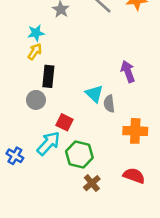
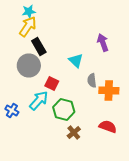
yellow arrow: (35, 52) -> (28, 26), size x1.5
black rectangle: (48, 76) -> (39, 46), turned -36
gray circle: (36, 100) -> (29, 66), size x1.5
gray semicircle: (109, 104) -> (92, 80), moved

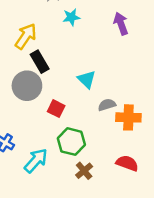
cyan star: (29, 12) -> (71, 17), moved
purple arrow: (103, 42) -> (121, 24), moved
gray semicircle: (92, 80) -> (107, 105), turned 80
cyan arrow: (39, 100) -> (36, 161), moved

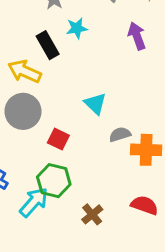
yellow arrow: (26, 36) -> (25, 71), moved, turned -100
black rectangle: (40, 62) -> (48, 45), moved
green hexagon: (71, 142) -> (54, 181), moved

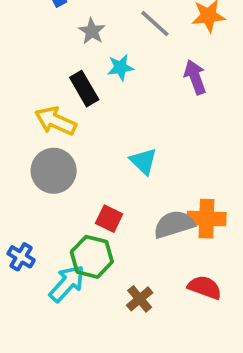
gray semicircle: (120, 134) -> (174, 224), moved, size x1.5
red square: (58, 139) -> (109, 219), moved

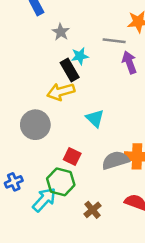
gray line: (155, 24) -> (114, 41), moved, turned -35
black rectangle: (84, 89) -> (70, 70), moved
yellow arrow: (55, 121) -> (61, 92), moved, turned -40
blue cross: (21, 257) -> (14, 182), turned 36

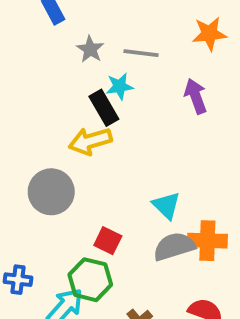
gray line: (114, 41) -> (141, 53), moved
cyan triangle: (95, 118) -> (166, 205), moved
blue cross: (14, 182) -> (18, 280), turned 30

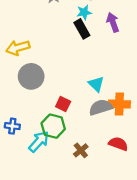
cyan star: (120, 86) -> (84, 12), moved
black rectangle: (104, 108) -> (82, 29), moved
yellow arrow: (90, 141) -> (18, 48), moved

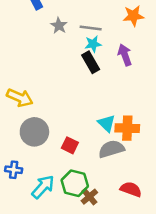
yellow arrow: (18, 48) -> (20, 98), moved, turned -140
gray circle: (31, 76) -> (34, 132), moved
orange cross: (119, 104) -> (127, 128), moved
green hexagon: (53, 126) -> (75, 183), moved

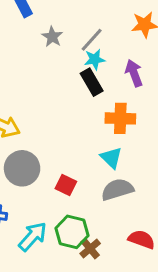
gray line: (91, 28) -> (92, 40), turned -55
orange cross: (127, 128) -> (120, 118), moved

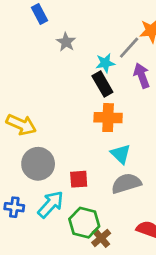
gray line: (92, 40) -> (129, 48), moved
orange cross: (120, 118) -> (108, 118), moved
red square: (66, 185) -> (79, 179), turned -30
cyan arrow: (33, 236) -> (51, 204), moved

